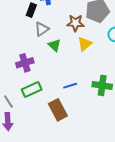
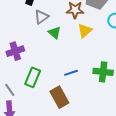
purple cross: (25, 63) -> (15, 51), moved
green rectangle: (32, 89) -> (33, 77), turned -42

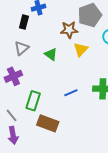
gray triangle: (42, 17) -> (22, 48), moved
brown rectangle: (59, 97) -> (48, 123), moved, turned -35

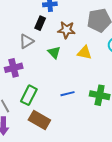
black rectangle: (24, 22) -> (40, 23), moved
brown star: (69, 30) -> (66, 30), moved
yellow triangle: (81, 49) -> (84, 53), turned 49

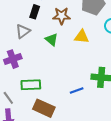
blue line: (67, 94) -> (77, 90), moved
green rectangle: (29, 95) -> (31, 85), turned 66

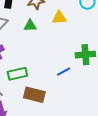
green triangle: (52, 39) -> (30, 26), turned -32

